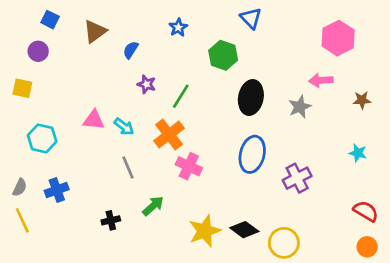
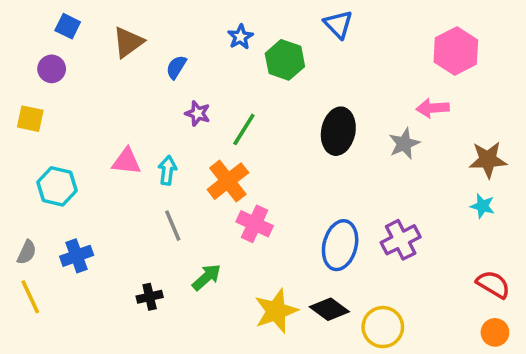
green hexagon: (223, 55) -> (285, 60), moved
brown star: (362, 100) -> (488, 160), moved, size x1.5
cyan arrow: (124, 127) -> (167, 170), turned -120
blue ellipse: (252, 154) -> (340, 245), moved

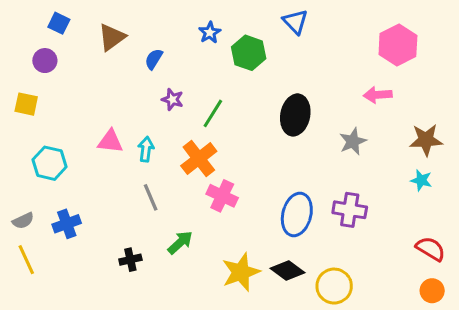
gray star: (404, 144) -> (353, 141), moved
purple cross: (401, 240) -> (350, 210), turned 36
gray semicircle: (27, 252) -> (23, 221), turned 40

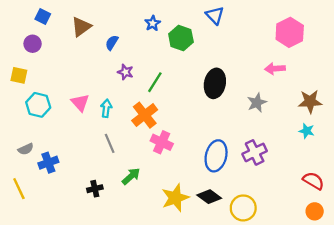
pink triangle: (110, 141) -> (80, 103), turned 42
cyan hexagon: (50, 163) -> (38, 105), moved
purple cross: (350, 210) -> (255, 152), turned -35
gray semicircle: (23, 221) -> (26, 149), moved

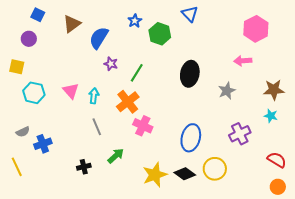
blue semicircle: (112, 43) -> (99, 38), size x1.6
purple cross: (255, 152) -> (240, 134), moved
yellow circle: (243, 208) -> (215, 169), moved

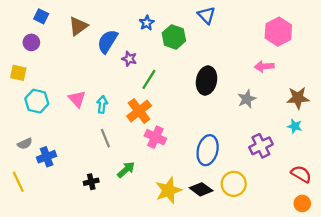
purple star: (111, 64) -> (129, 59), moved

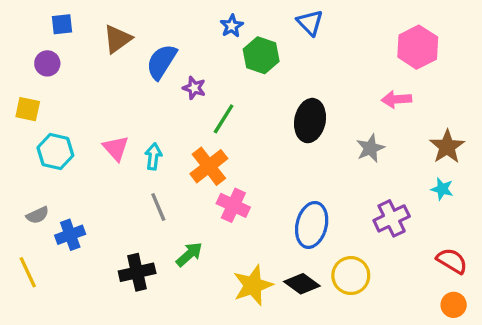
blue square: (41, 16) -> (62, 24), turned -32
blue star: (147, 23) -> (232, 26), moved
brown star: (298, 98) -> (447, 147), turned -30
black cross: (91, 182) -> (137, 272), size x1.5

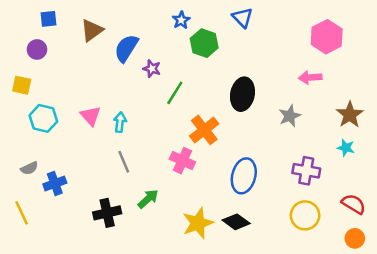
orange cross: (209, 166) -> (204, 130), moved
purple cross: (392, 218) -> (306, 171), turned 36
yellow circle: (351, 276) -> (305, 215), moved

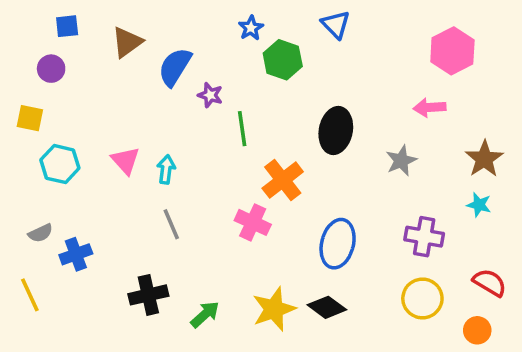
green line: (175, 93) -> (242, 129), turned -40
green arrow: (148, 199) -> (205, 314), moved
orange circle: (355, 238) -> (477, 330), moved

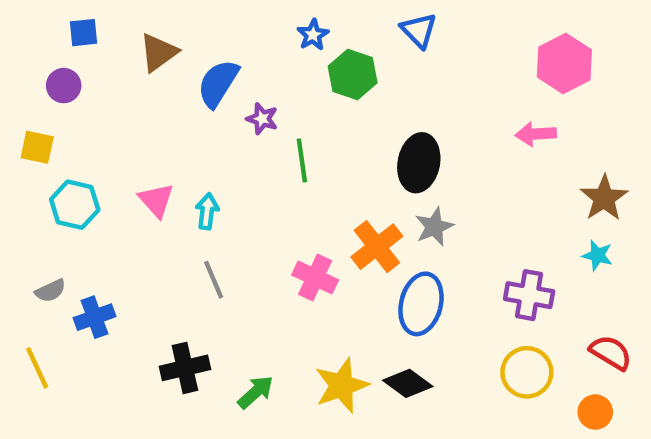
gray star: (401, 161) -> (434, 227), moved
orange cross: (283, 180) -> (377, 247), moved

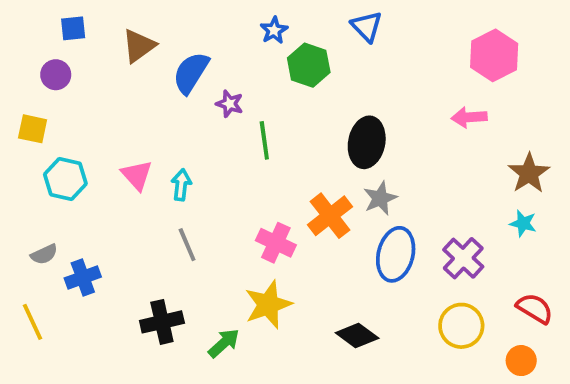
purple cross: (529, 295) -> (463, 258), turned 33
blue ellipse: (421, 304) -> (396, 254), moved
yellow star: (342, 386) -> (268, 305), moved

